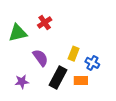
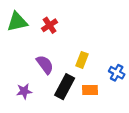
green triangle: (18, 33) -> (17, 22), moved
blue cross: (92, 63) -> (117, 73), moved

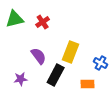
yellow rectangle: (82, 60) -> (71, 52), size x1.5
orange rectangle: (90, 90) -> (88, 84), moved

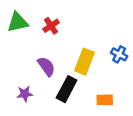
blue cross: (101, 63) -> (119, 54), moved

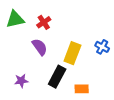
purple semicircle: (46, 66) -> (40, 47), moved
orange rectangle: (105, 100) -> (82, 89), moved

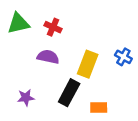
red cross: (44, 22) -> (53, 27), turned -32
purple semicircle: (40, 47) -> (48, 57), turned -42

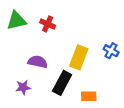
purple semicircle: (48, 57) -> (38, 62), moved

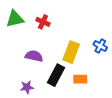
purple star: (23, 87) -> (27, 87), moved
orange rectangle: (89, 96) -> (80, 79), moved

